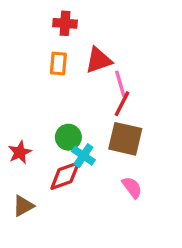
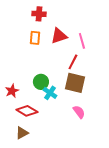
pink line: (120, 84) -> (82, 41), moved
red diamond: (65, 176) -> (27, 111), moved, turned 50
brown triangle: (23, 206) -> (22, 133), moved

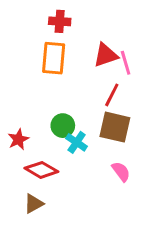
red triangle: (59, 36) -> (106, 55), moved
orange rectangle: (35, 38) -> (54, 58), size x1.5

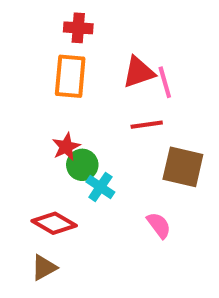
red line: (112, 95) -> (147, 125), turned 55
brown square: (115, 127) -> (183, 167), moved
red star: (18, 139) -> (66, 147), moved

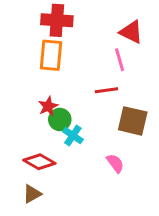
red cross: (78, 28) -> (57, 20), size x1.5
red triangle: (139, 72) -> (131, 32), moved, turned 45

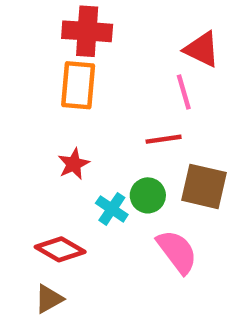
green circle: (60, 119) -> (148, 195), moved
pink semicircle: (115, 163) -> (177, 252), size x1.5

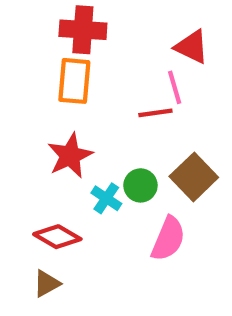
red line: (164, 139) -> (155, 113), moved
red star: (74, 164) -> (70, 156), size x1.5
brown square: (204, 186) -> (194, 177), turned 33
pink semicircle: (177, 252) -> (168, 239), turned 60

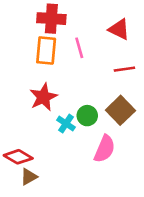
pink line: (175, 87) -> (79, 48), moved
red line: (155, 113) -> (124, 69), moved
red diamond: (57, 237) -> (18, 157), moved

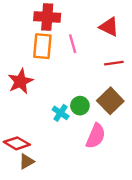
red star: (43, 97) -> (20, 81), moved

